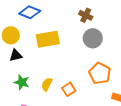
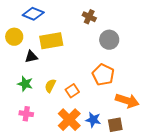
gray circle: (93, 38) -> (109, 40), moved
black triangle: (16, 55) -> (31, 57), moved

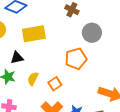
black triangle: (31, 57) -> (17, 58), moved
orange pentagon: (103, 75) -> (76, 59), moved, turned 30

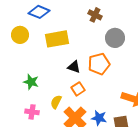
black triangle: (17, 58) -> (74, 67), moved, turned 32
yellow semicircle: (33, 79) -> (56, 102), moved

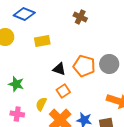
gray circle: (115, 38) -> (109, 64), moved
yellow rectangle: (57, 39) -> (42, 41), size x0.7
orange pentagon: (99, 64) -> (84, 66), turned 30

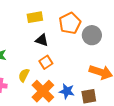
yellow rectangle: (42, 41) -> (35, 17), moved
orange pentagon: (84, 66) -> (70, 23), moved, turned 30

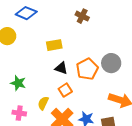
orange pentagon: (70, 23) -> (87, 69), moved

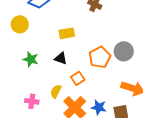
black triangle: (61, 68) -> (61, 58), moved
green star: (18, 83) -> (31, 59), moved

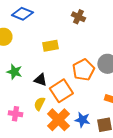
black triangle: (61, 58) -> (40, 80), moved
orange square: (78, 78) -> (61, 91), size x1.6

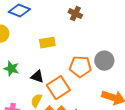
orange pentagon: (83, 70) -> (80, 67), turned 30

